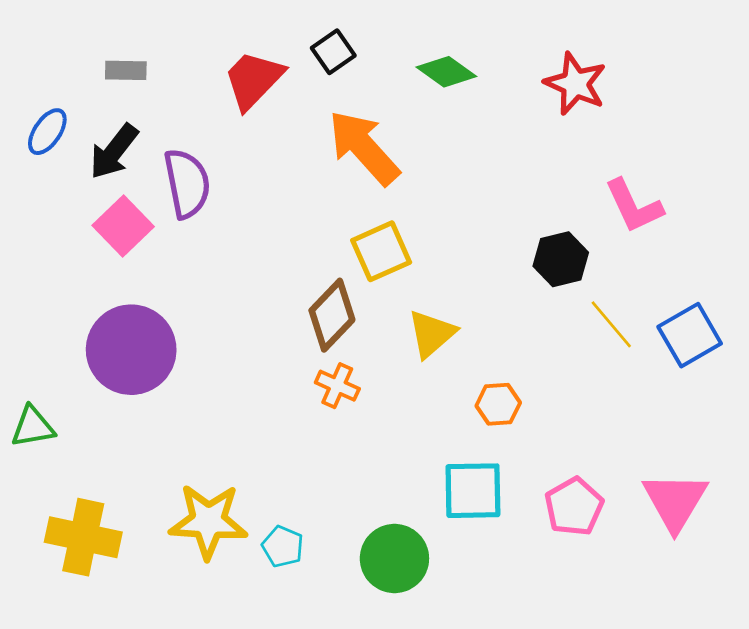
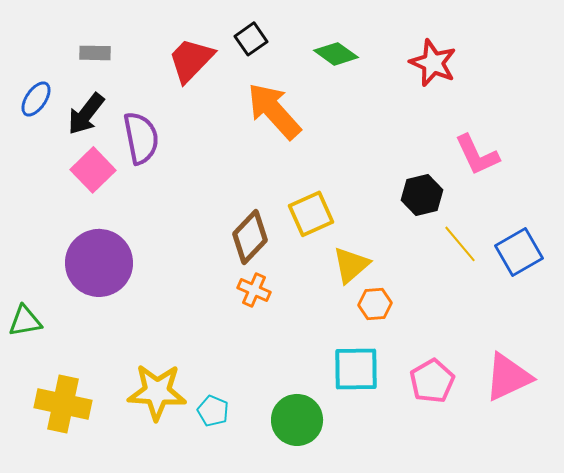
yellow square: (381, 251) -> (311, 214), moved
yellow triangle: (432, 334) -> (351, 265), moved
pink triangle: (675, 501) -> (508, 377), turned 34

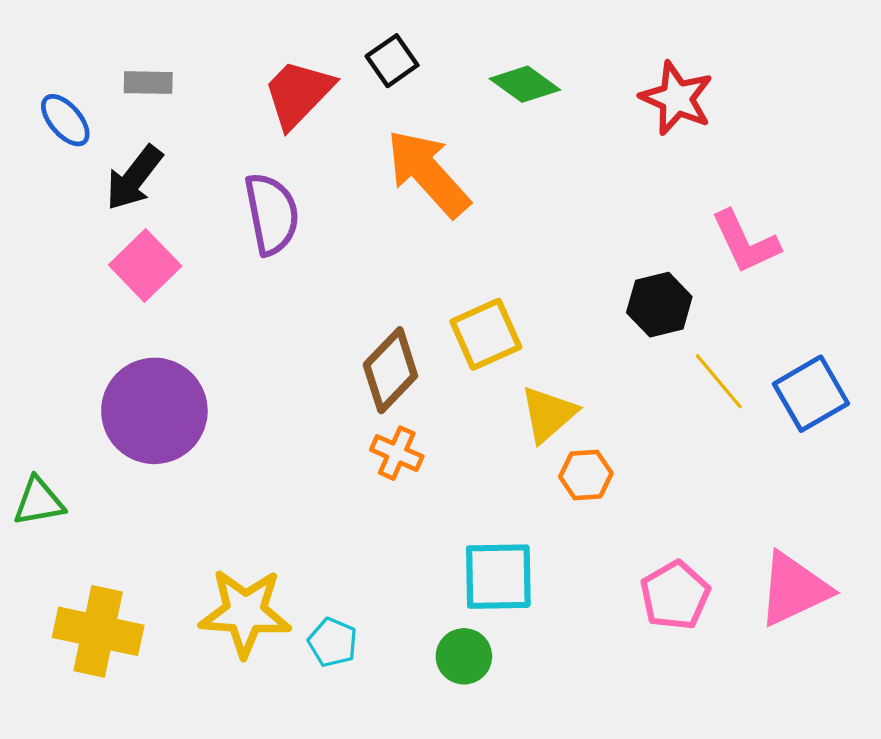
blue ellipse: (36, 99) -> (65, 120), moved, turned -75
purple semicircle: (141, 138) -> (272, 214), moved
cyan square: (356, 369) -> (498, 577), moved
green circle: (297, 420) -> (464, 656), size x0.7

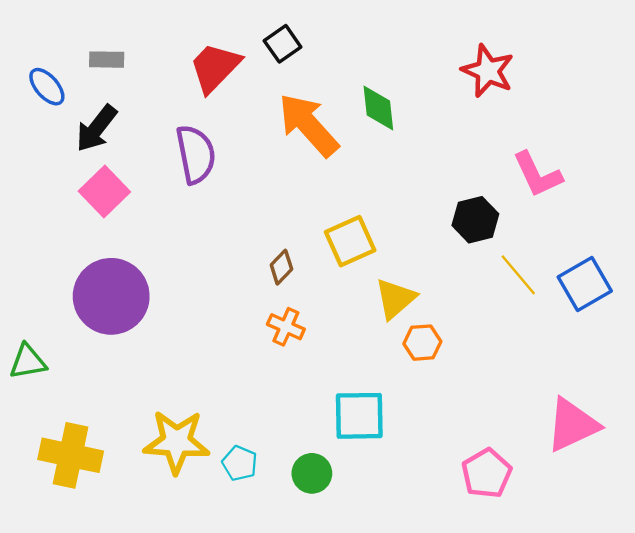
green diamond: (525, 84) -> (378, 108), moved, turned 48
brown diamond: (390, 370) -> (281, 267), size x0.6
pink pentagon: (675, 595) -> (487, 473), moved
green circle: (464, 656) -> (312, 473), moved

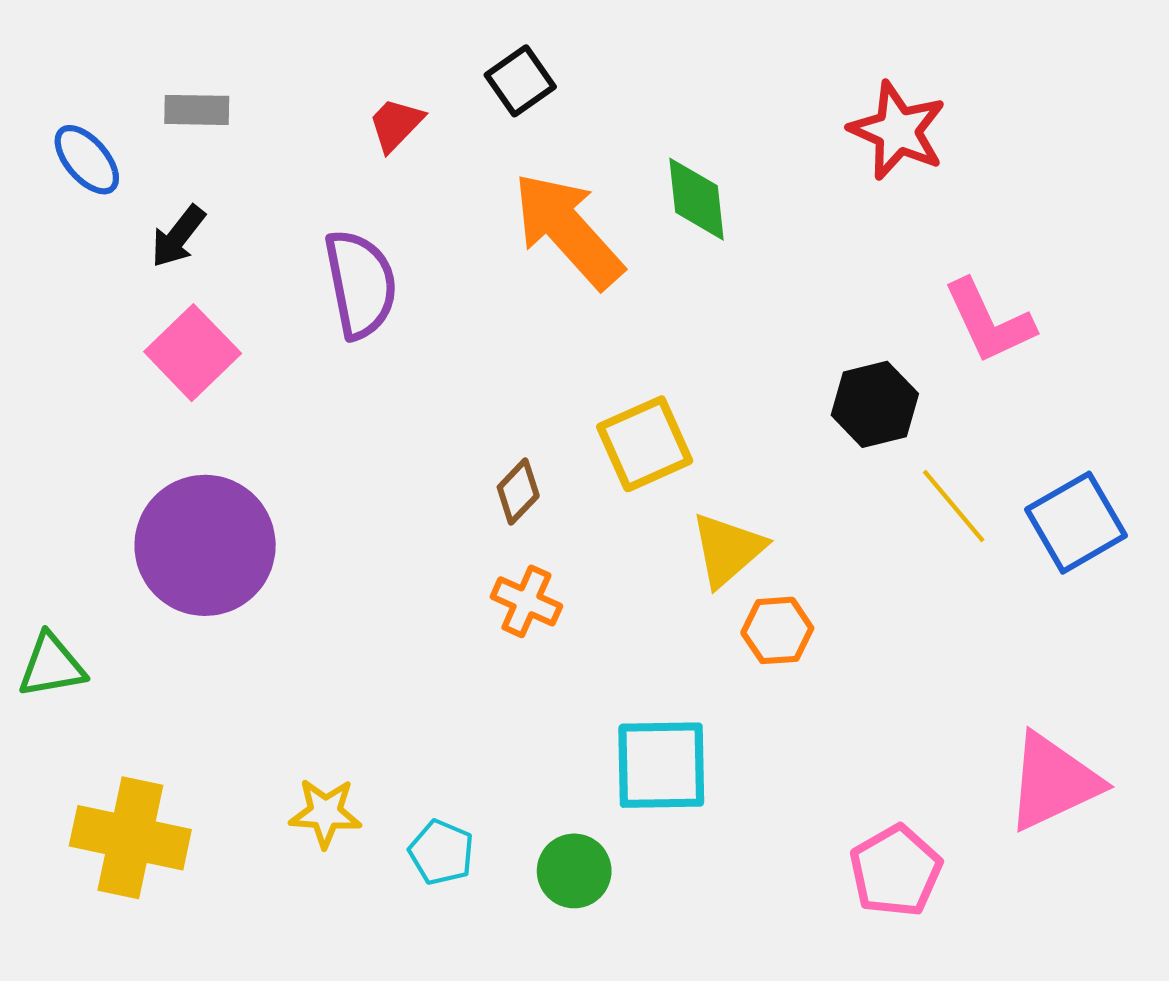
red trapezoid: (215, 67) -> (396, 124), size x0.6
black arrow: (97, 128) -> (178, 236), size x0.7
yellow star: (177, 442) -> (325, 813), size x0.6

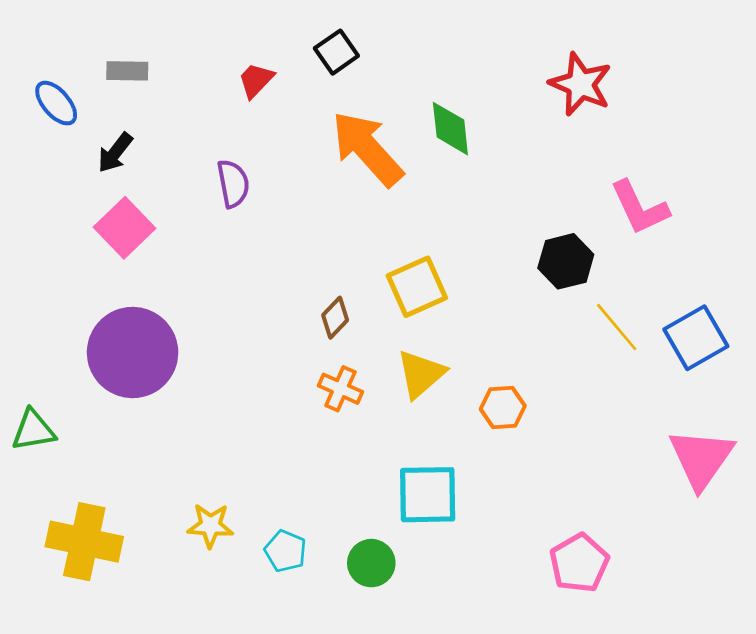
purple semicircle: (361, 284) -> (233, 184), size x0.7
yellow triangle: (728, 550) -> (421, 374), moved
pink triangle: (1053, 782) -> (701, 458), moved, turned -30

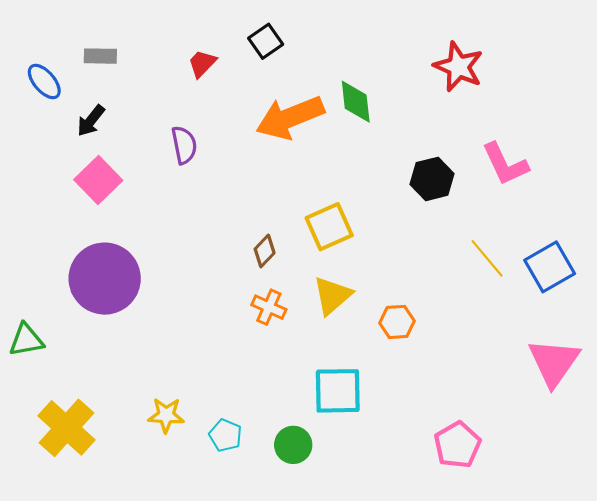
orange arrow: (367, 149) -> (290, 118), turned -70
black hexagon: (566, 261) -> (432, 179), moved
yellow cross: (84, 542) -> (66, 428), turned 30

